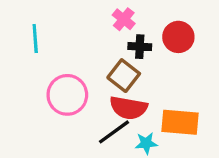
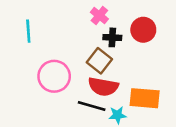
black line: (114, 132) -> (92, 106), turned 52

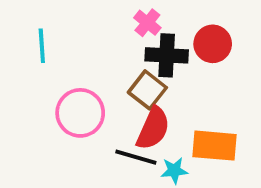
black cross: (112, 37) -> (167, 55), size x1.5
red semicircle: (103, 87) -> (153, 128), turned -76

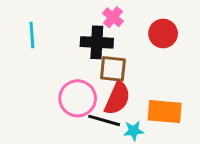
black cross: (167, 55) -> (97, 42), moved
brown square: (147, 90) -> (113, 69), turned -32
pink circle: (80, 113) -> (78, 98), moved

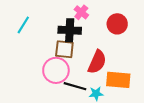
cyan line: (32, 35) -> (23, 25), turned 36
brown square: (113, 69) -> (64, 49), moved
red semicircle: (117, 98) -> (97, 62), moved

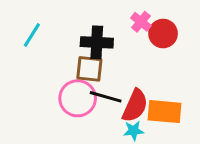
pink cross: (81, 12) -> (141, 22), moved
red semicircle: (97, 62) -> (135, 106), moved
black line: (75, 86) -> (106, 97), moved

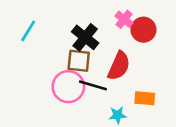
black cross: (97, 42) -> (85, 37), turned 36
red semicircle: (135, 106) -> (119, 66), moved
orange rectangle: (164, 112) -> (145, 98), size x0.7

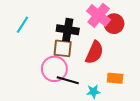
pink cross: (124, 19) -> (99, 15), size x1.6
black cross: (85, 37) -> (68, 30), turned -30
black line: (93, 85) -> (68, 80), moved

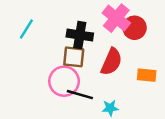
orange rectangle: (115, 78) -> (147, 75), moved

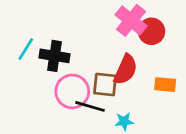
cyan line: (26, 29) -> (26, 49), moved
black cross: (80, 35) -> (54, 56), moved
brown square: (74, 57) -> (105, 85), moved

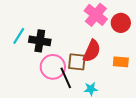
red circle: (151, 31) -> (121, 23), moved
black line: (90, 106) -> (66, 78), turned 50

